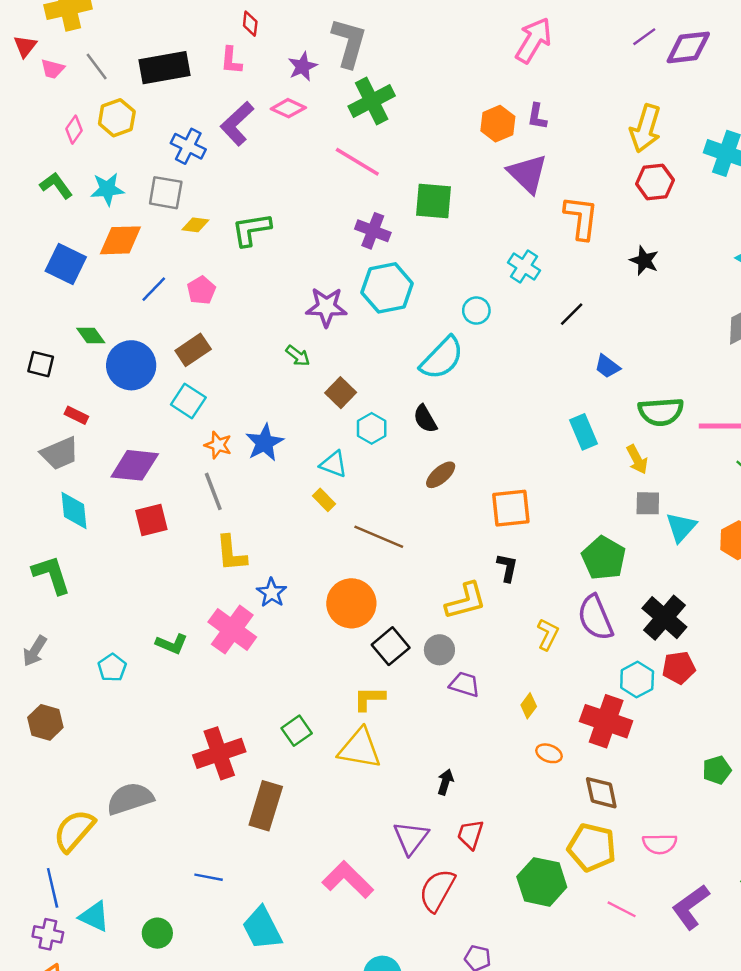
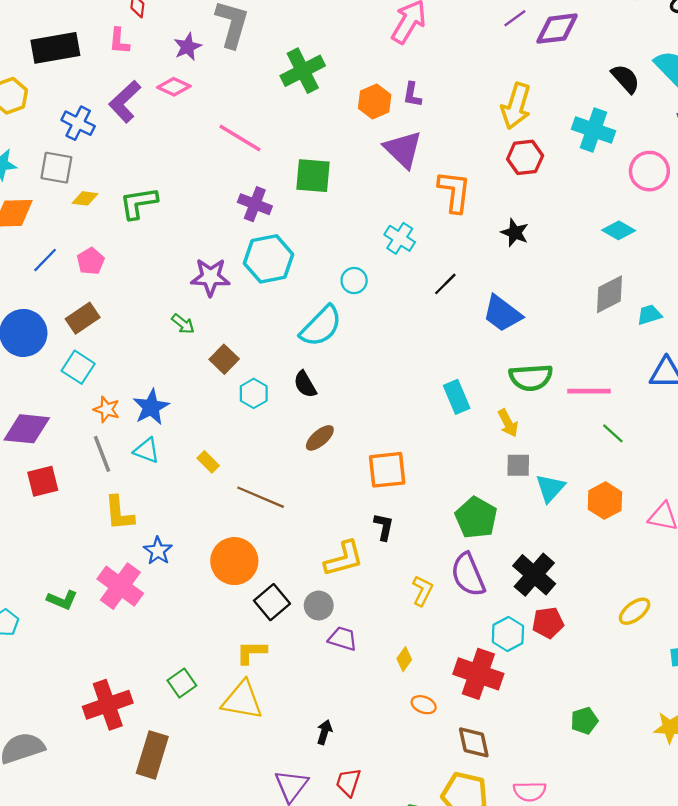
green cross: (372, 101) -> (303, 71), moved
blue trapezoid: (607, 366) -> (502, 314), moved, size x1.6
cyan triangle: (334, 464) -> (147, 450), moved

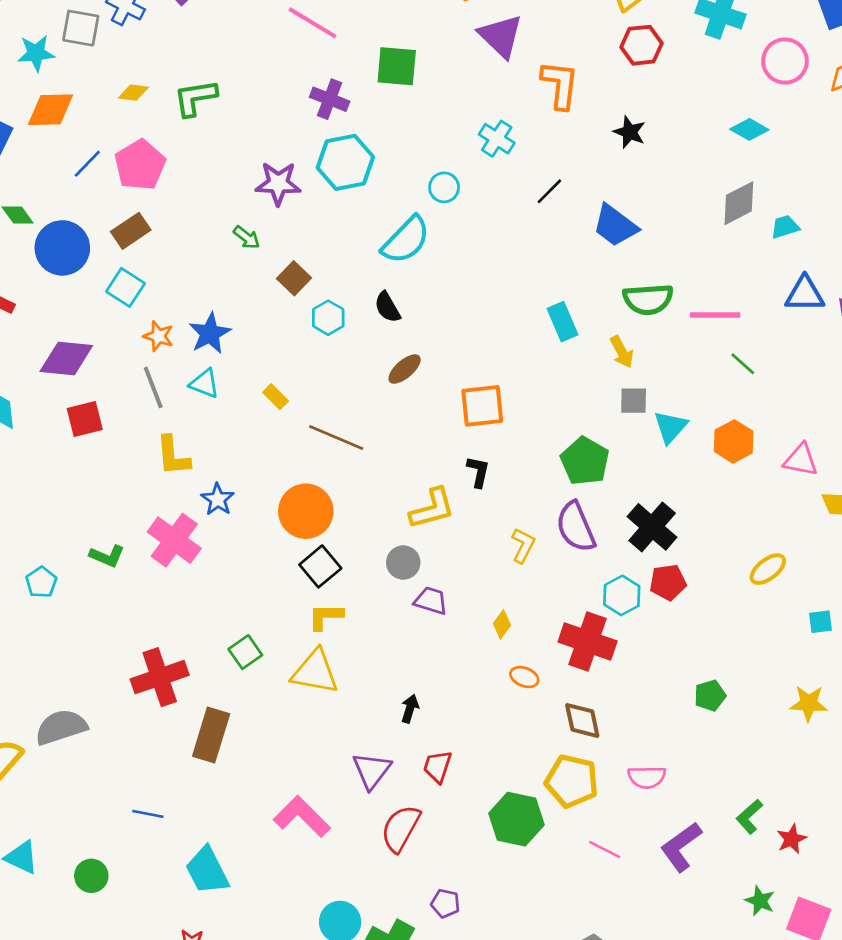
gray square: (56, 168) -> (81, 28), moved
pink pentagon: (91, 261) -> (140, 165), size x1.6
black square: (272, 602) -> (320, 566), moved

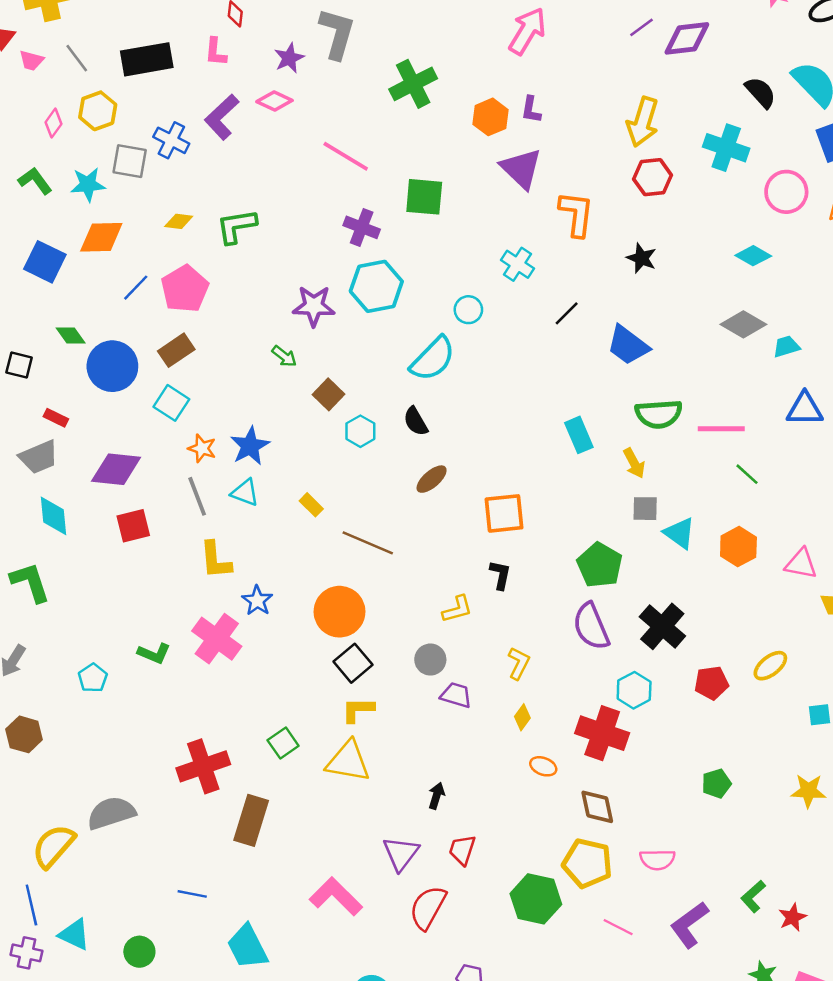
gray diamond: (739, 203) -> (743, 324), turned 57
cyan triangle: (670, 427) -> (680, 533), turned -36
yellow L-shape: (432, 509) -> (457, 609), size x0.7
yellow L-shape: (523, 545) -> (519, 663), moved
red pentagon: (668, 582) -> (711, 683), moved

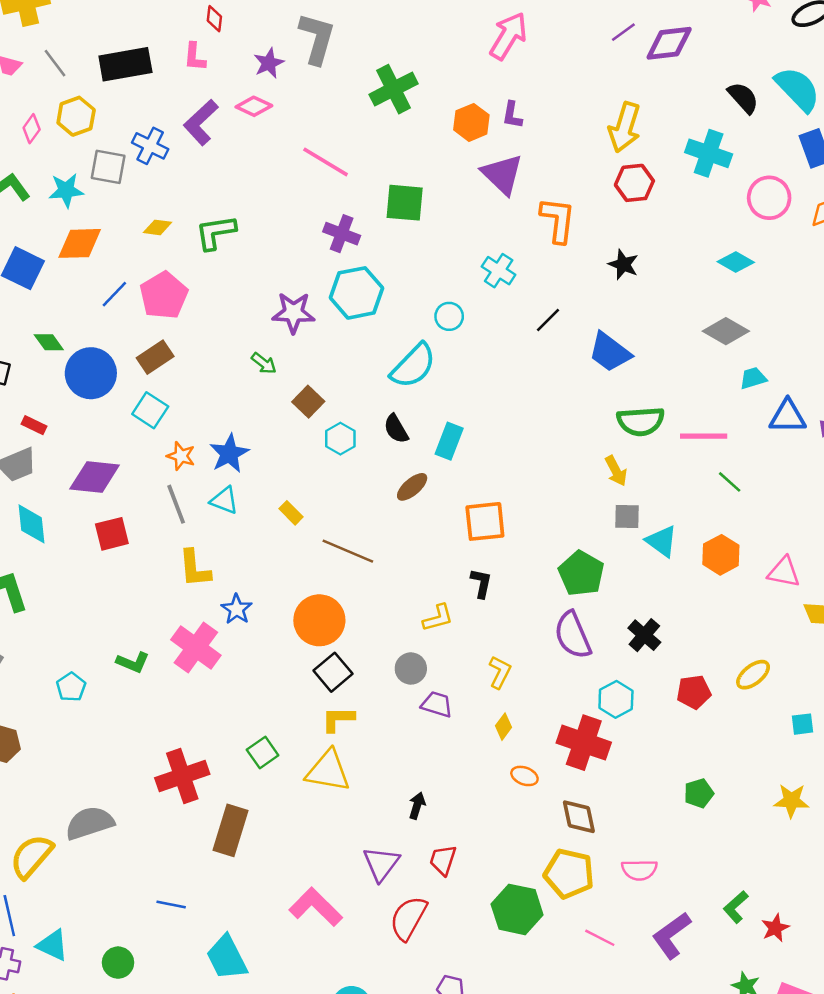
cyan trapezoid: (786, 347) -> (753, 378), moved
cyan rectangle: (579, 435) -> (449, 441), moved, turned 44
black cross: (662, 626) -> (644, 635), size x0.7

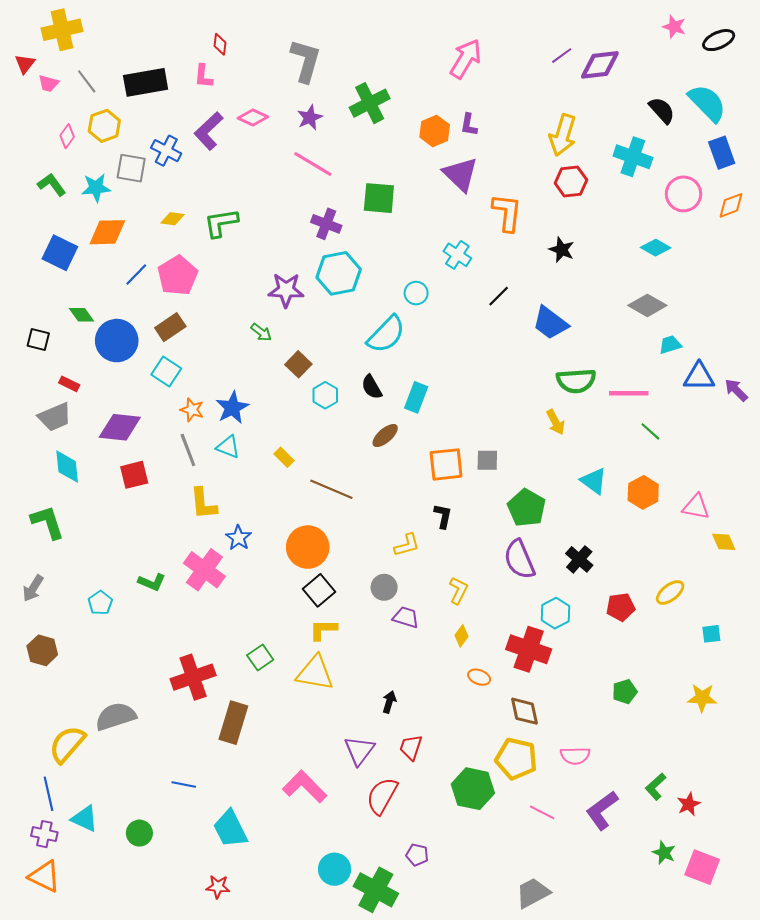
purple star: (269, 63) -> (310, 118), moved
gray square: (627, 517) -> (487, 460), moved

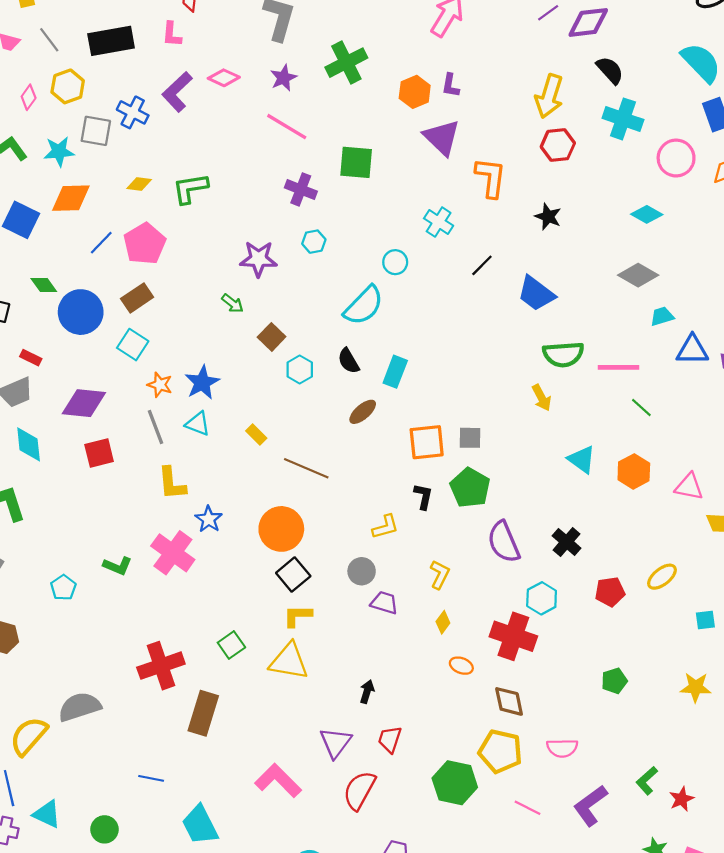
black semicircle: (662, 110) -> (610, 70), moved
cyan hexagon: (339, 273) -> (314, 242), size x0.5
green pentagon: (527, 508) -> (470, 488), moved

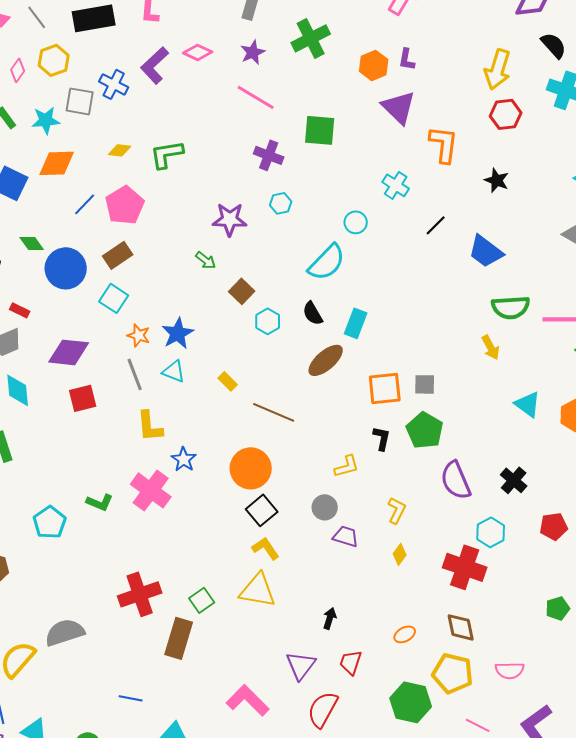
brown ellipse: (363, 412) -> (326, 360), size x1.4
cyan pentagon: (63, 588) -> (50, 522), size x1.4
yellow L-shape: (298, 616) -> (266, 548), turned 56
green square: (231, 645) -> (202, 600), moved
orange ellipse: (461, 666) -> (405, 634), moved, turned -50

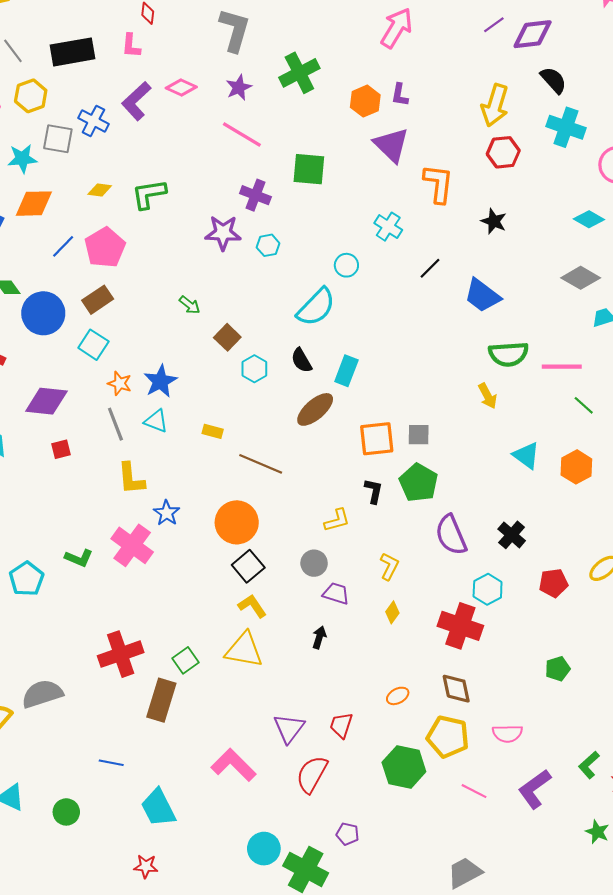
purple star: (230, 219) -> (223, 233), moved
yellow rectangle: (228, 381) -> (213, 431), turned -30
red square: (83, 398) -> (61, 449), size x0.7
black arrow: (330, 618) -> (319, 637), moved

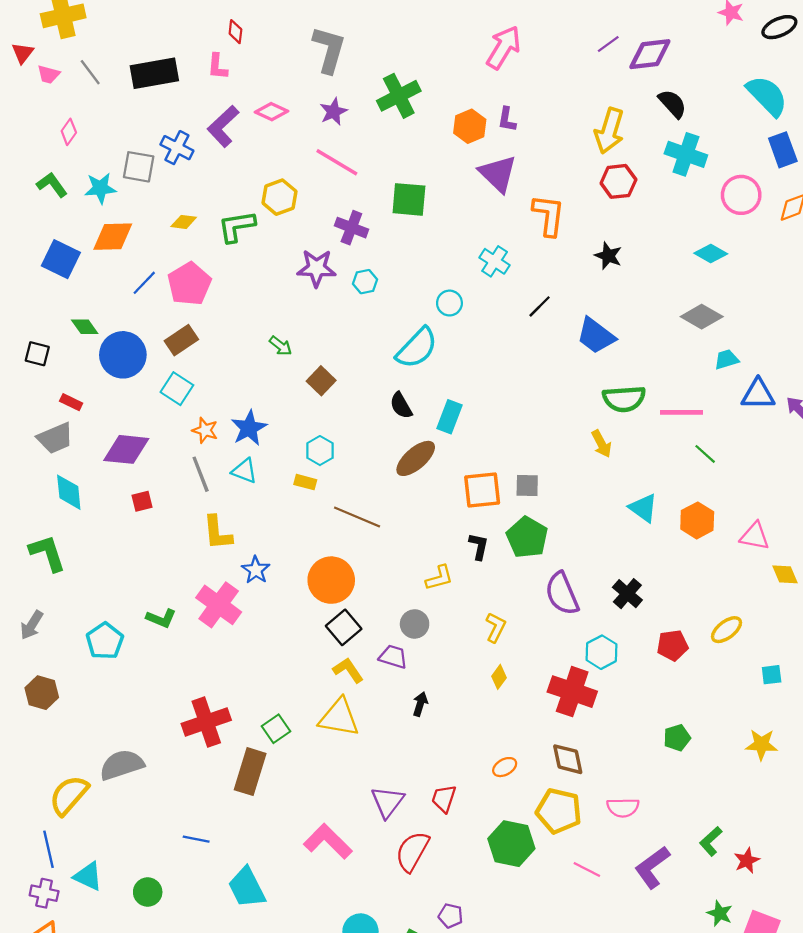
yellow hexagon: (31, 96) -> (279, 197), moved
cyan hexagon: (254, 369) -> (320, 451), moved
purple trapezoid: (336, 593) -> (393, 657), moved

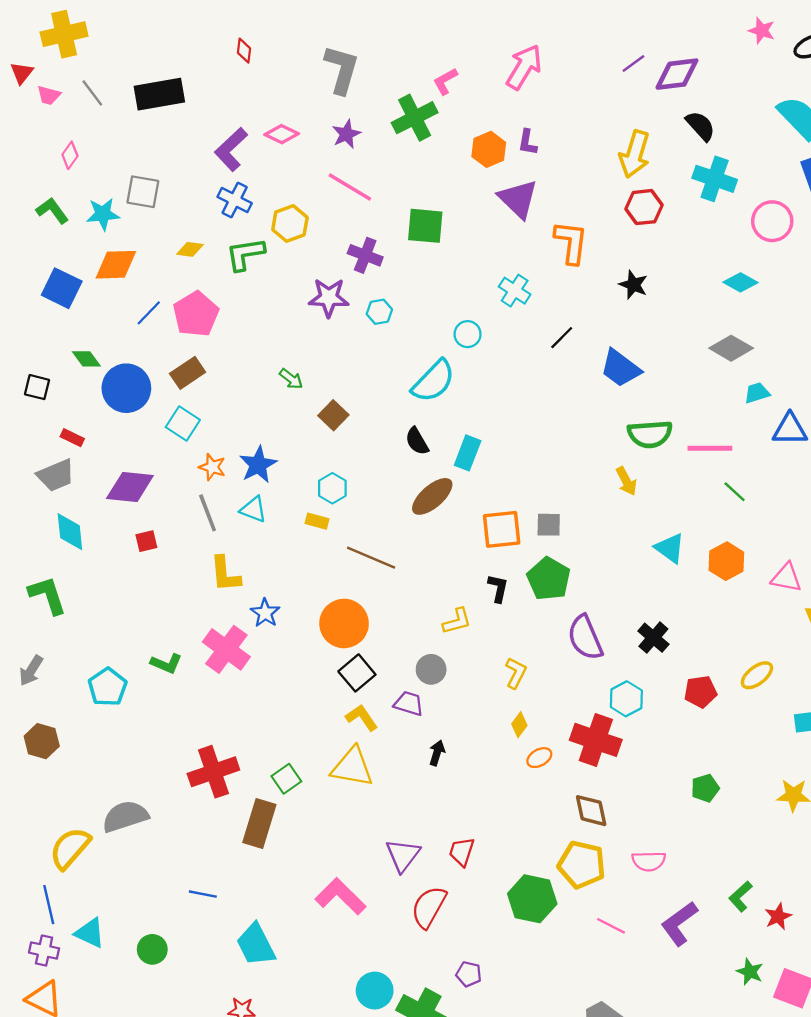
pink L-shape: (217, 67) -> (445, 81), moved, turned 56
blue cross: (177, 148) -> (235, 200), moved
orange ellipse: (505, 767) -> (539, 758), moved

